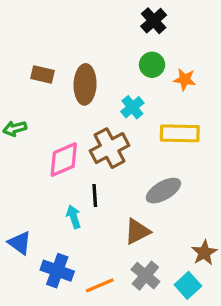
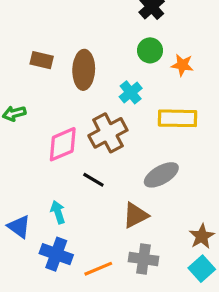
black line: (95, 195) -> (93, 180), turned -55
cyan arrow: (74, 217) -> (58, 212), moved
gray cross: (145, 276) -> (144, 259), turned -32
cyan square: (188, 285) -> (202, 269), moved

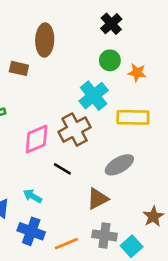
brown ellipse: (84, 70) -> (45, 40), moved
cyan cross: (131, 92) -> (94, 96), size x1.5
cyan arrow: (58, 212) -> (33, 196), turned -42
cyan square: (202, 269) -> (132, 246), moved

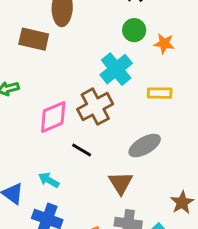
brown rectangle: (19, 68) -> (34, 39), size x1.4
yellow rectangle: (133, 117) -> (160, 93), size x0.7
brown triangle: (98, 199) -> (121, 183), turned -35

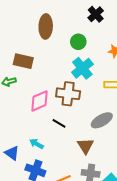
green circle: (134, 30) -> (78, 42), moved
brown rectangle: (34, 39) -> (23, 61), moved
brown cross: (95, 107) -> (68, 94), turned 35

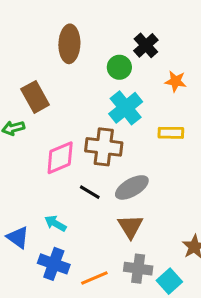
black cross: (96, 14) -> (146, 45), moved
brown rectangle: (23, 61) -> (35, 97), turned 48
gray ellipse: (102, 120) -> (132, 187), moved

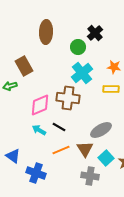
orange star: (176, 81) -> (114, 67), moved
gray ellipse: (132, 187) -> (101, 130), moved
cyan arrow: (55, 223) -> (39, 130), moved
orange line: (94, 278) -> (61, 150), moved
cyan square: (169, 281) -> (106, 158), moved

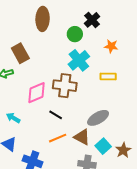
orange star: (114, 67) -> (111, 46), moved
cyan arrow: (39, 130) -> (13, 118), moved
brown triangle: (85, 149) -> (82, 137), turned -30

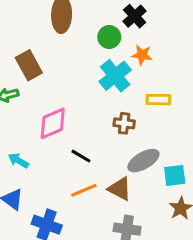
orange star: (111, 46) -> (142, 55), moved
brown cross: (65, 86) -> (124, 123), moved, size x0.6
cyan square: (103, 146) -> (175, 175), moved, turned 35

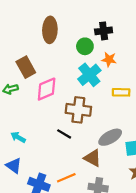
black cross: (135, 16) -> (104, 31), turned 35
pink diamond: (53, 123) -> (47, 89), moved
brown cross: (124, 123) -> (78, 110), moved, size x1.6
orange line: (84, 190) -> (66, 178), moved

